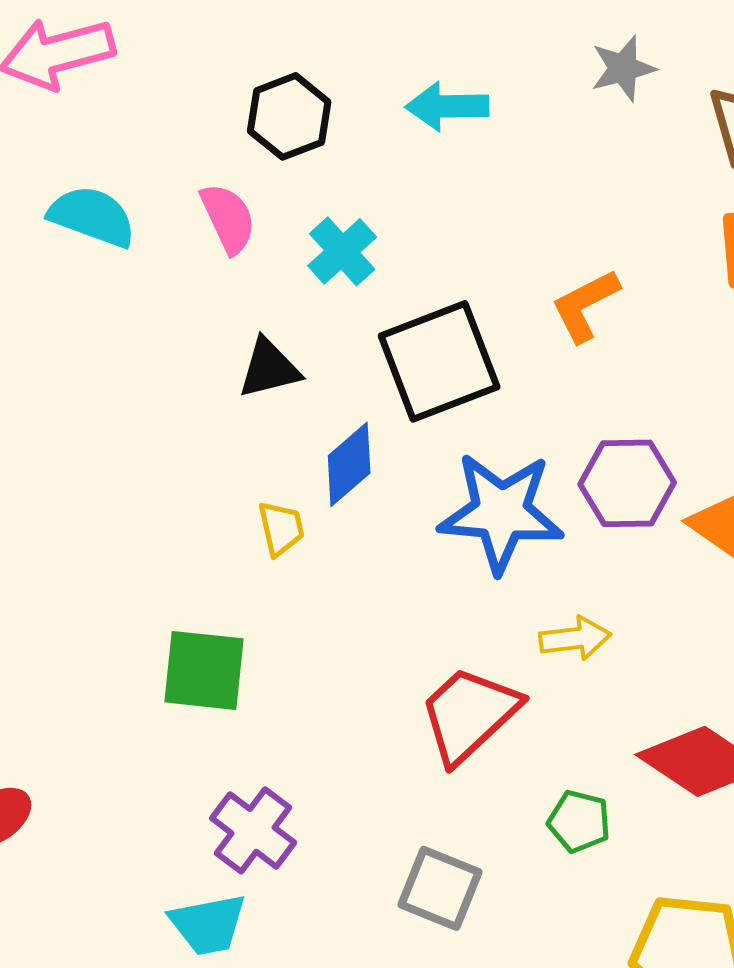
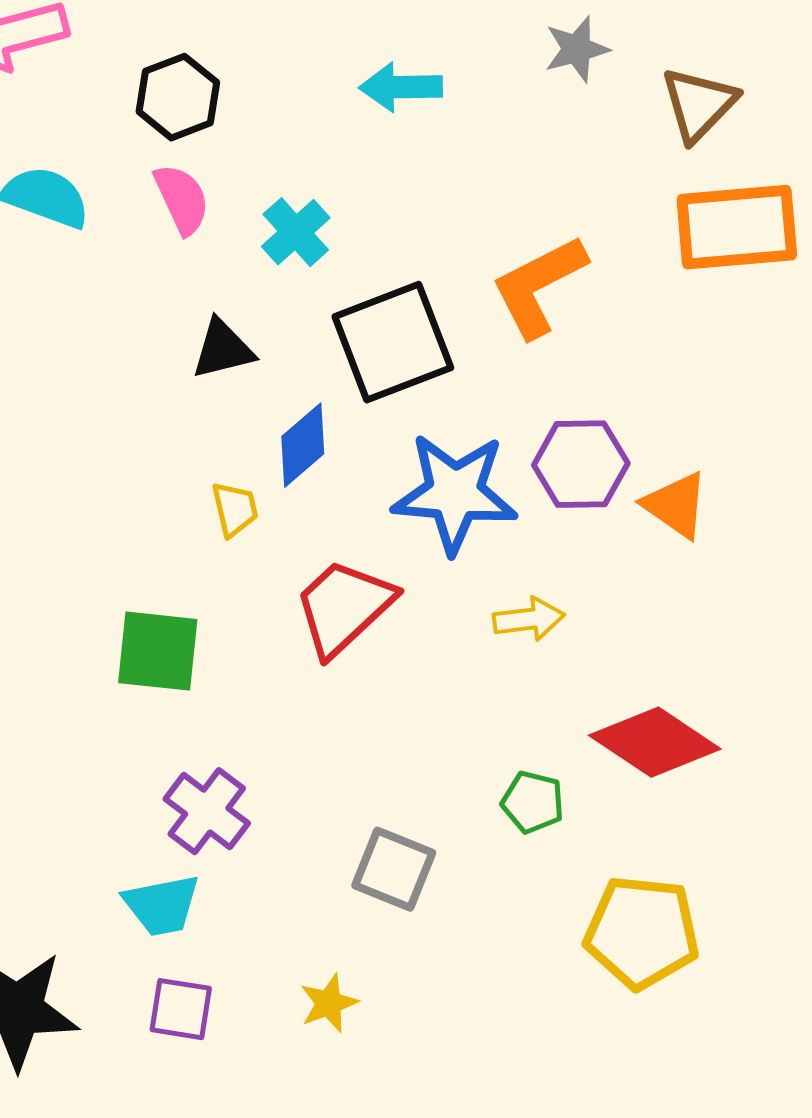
black hexagon: (289, 116) -> (178, 97), moved
orange L-shape: (585, 305) -> (539, 286), size x1.4
red trapezoid: (469, 714) -> (344, 607), moved

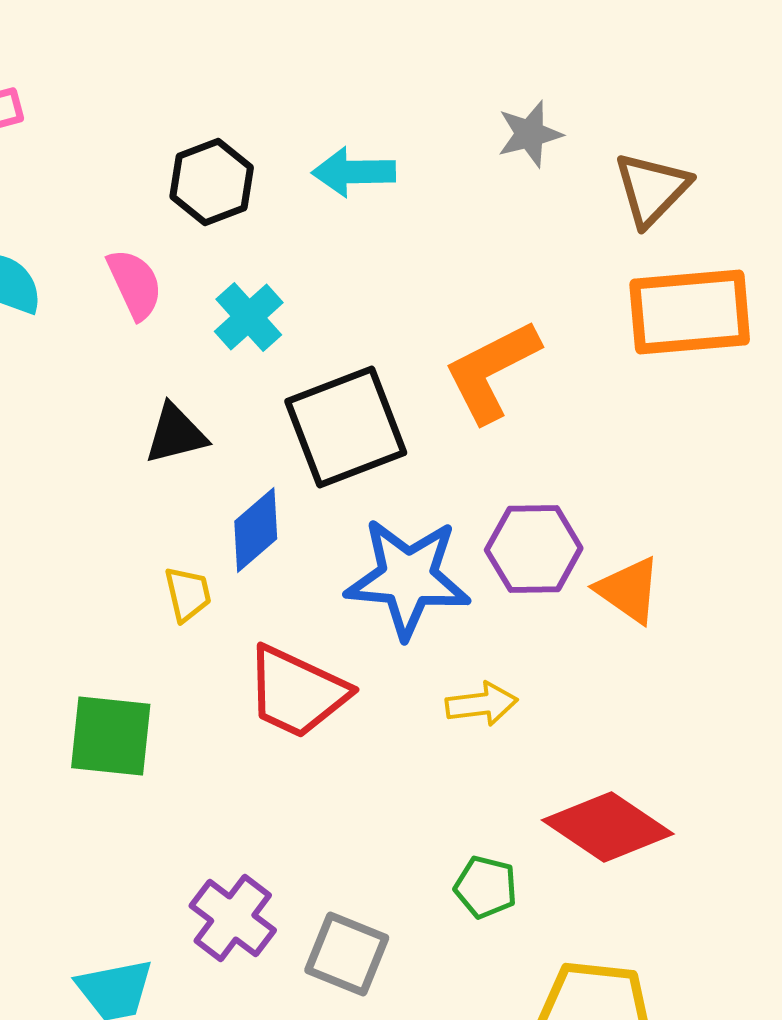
black hexagon: (178, 97) -> (212, 182), moved
red trapezoid: (344, 607) -> (297, 692), turned -112
purple cross: (207, 811) -> (233, 918), moved

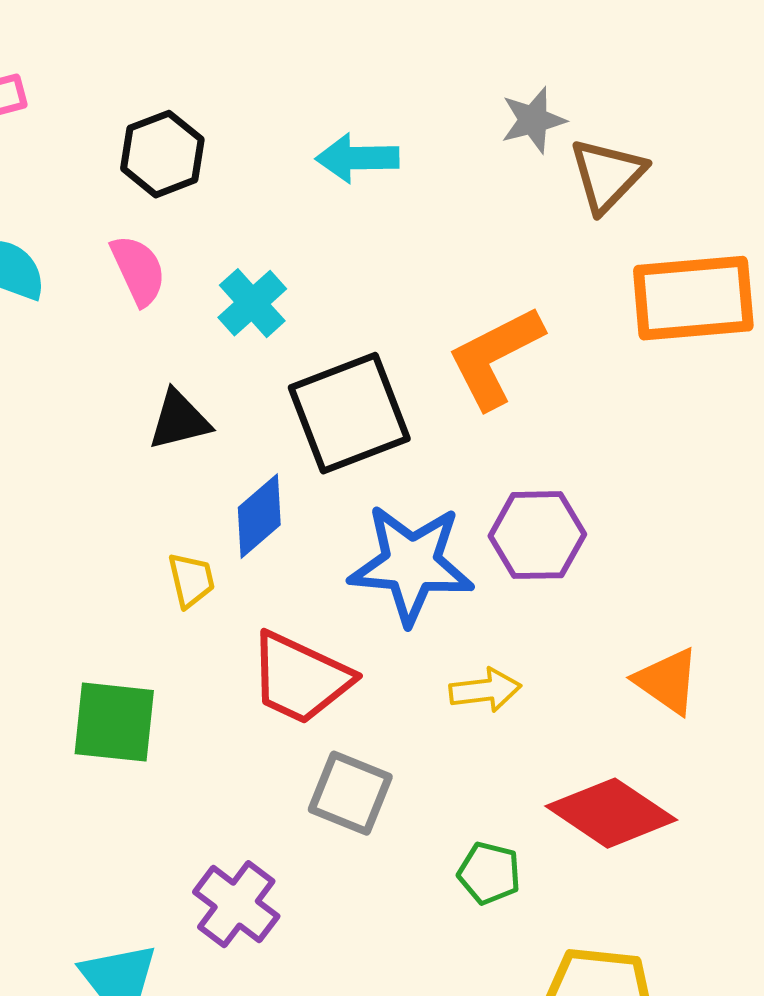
black hexagon: (212, 182) -> (162, 154), moved
brown triangle: (652, 189) -> (607, 175), moved
orange triangle: (629, 590) -> (667, 681), moved
gray square: (347, 954) -> (350, 793), moved

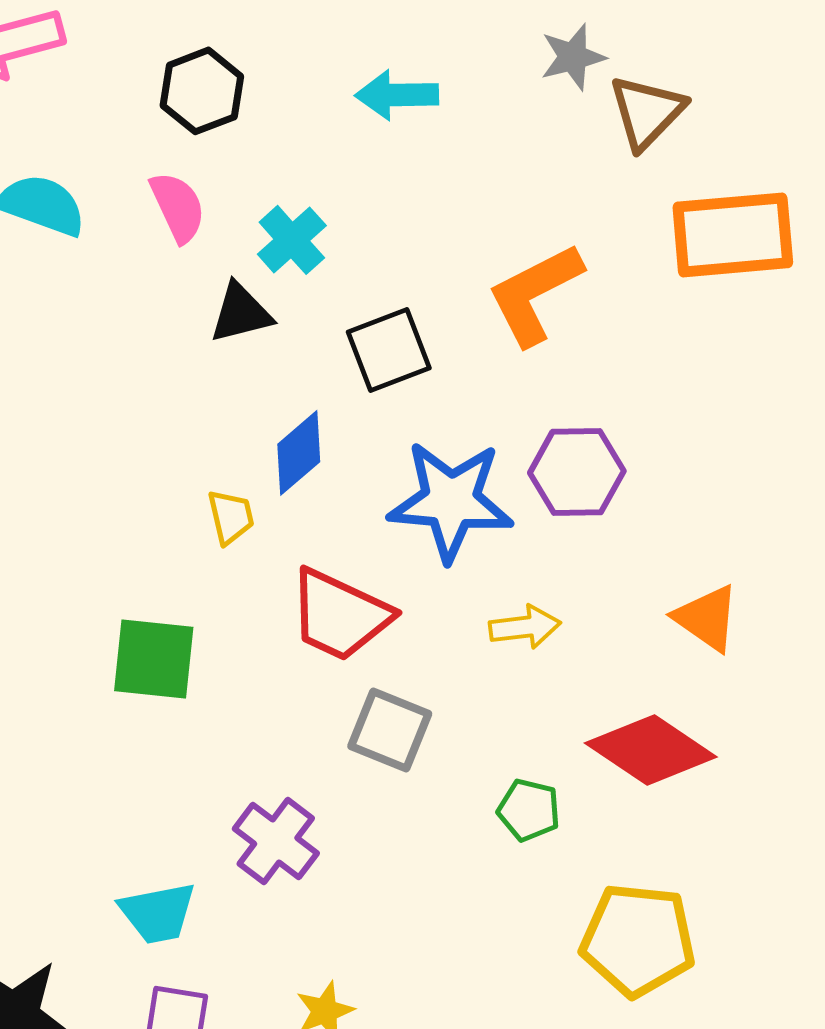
black square: (349, 413) -> (389, 350), size x0.7
black triangle: (179, 420) -> (241, 313), moved

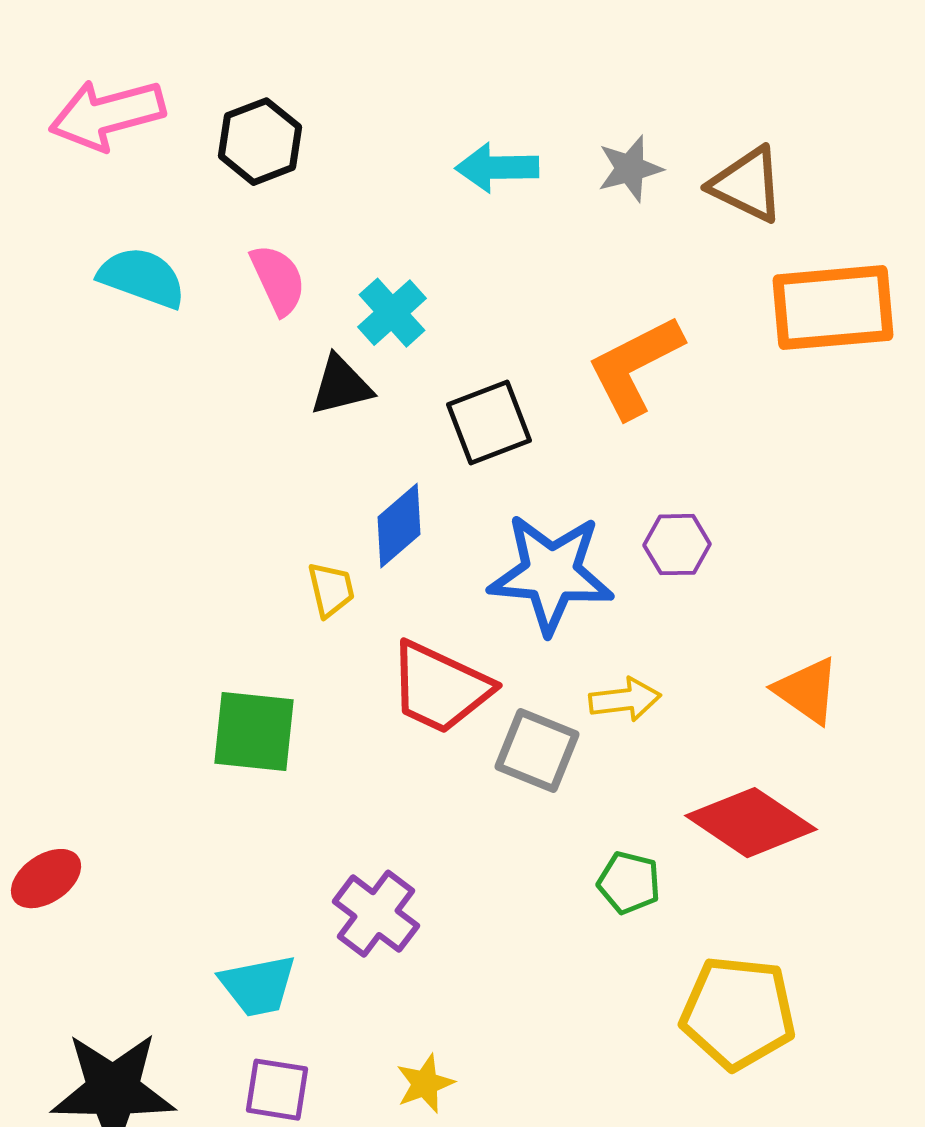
gray star: (573, 57) -> (630, 169), moved
black hexagon: (202, 91) -> (260, 142), moved
brown triangle: (647, 112) -> (747, 185), turned -48
purple hexagon: (577, 472) -> (677, 545), size x0.7
gray square: (390, 730) -> (537, 751), moved

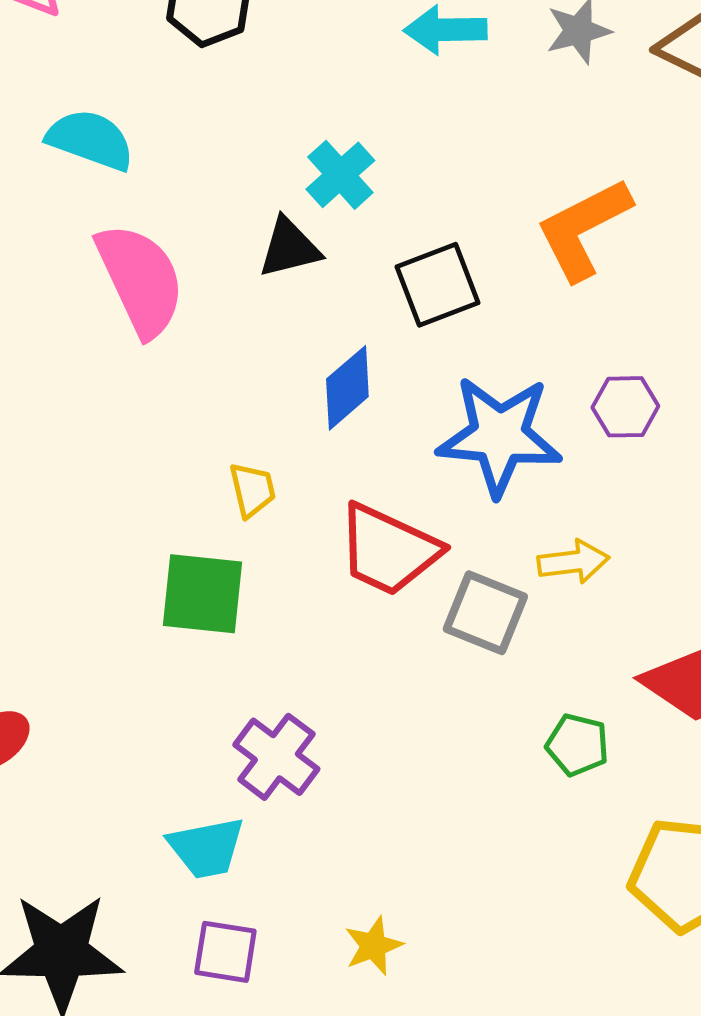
pink semicircle: (278, 280) -> (140, 280), moved, size x1.6
yellow trapezoid: (331, 590) -> (252, 490), moved
purple cross: (376, 914) -> (276, 757), moved

